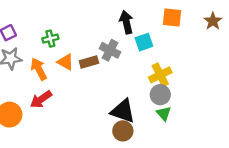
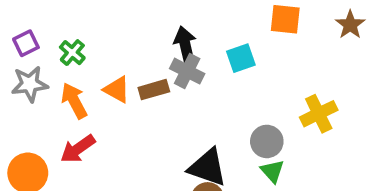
black arrow: (126, 22) -> (185, 45), moved
green cross: (50, 39) -> (72, 53), moved, turned -35
yellow cross: (160, 75) -> (319, 114), moved

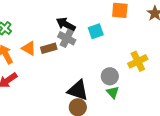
black arrow: (185, 45) -> (66, 24), turned -48

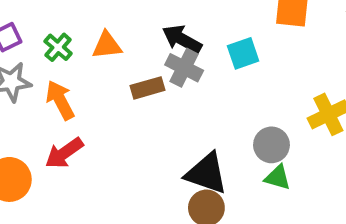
orange triangle: (29, 48) -> (107, 45), moved, turned -35
green triangle: (113, 92) -> (278, 177), turned -32

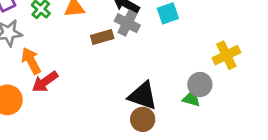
orange arrow: (60, 100) -> (31, 61), moved
gray circle: (271, 145) -> (200, 85), moved

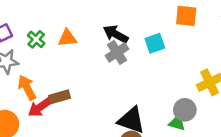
gray cross: (127, 23) -> (117, 52), turned 30
brown rectangle: (102, 37) -> (60, 97), moved

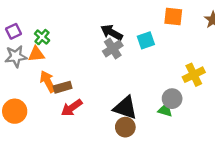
orange triangle: (67, 38) -> (36, 54), moved
orange arrow: (27, 88) -> (48, 82), moved
red arrow: (40, 107) -> (72, 108), moved

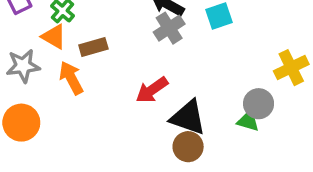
orange triangle: (36, 54) -> (54, 37), turned 36
gray star: (16, 56) -> (23, 66), moved
brown rectangle: (63, 87) -> (93, 47), moved
red arrow: (72, 108) -> (152, 90), moved

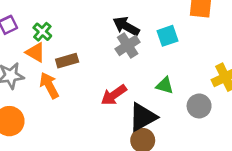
black triangle: (188, 117) -> (143, 117), turned -48
green triangle: (248, 121) -> (165, 85), moved

